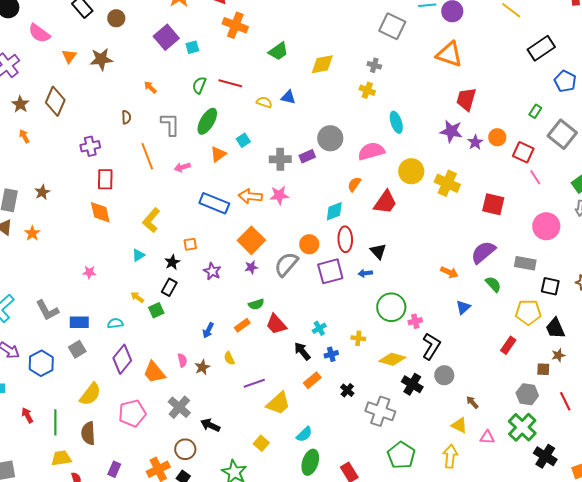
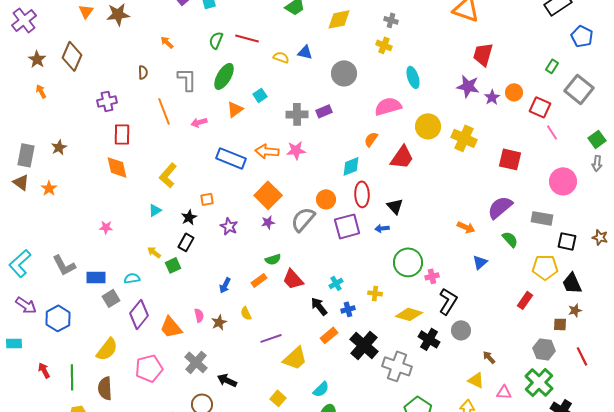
gray circle: (330, 138) -> (344, 73), moved
gray square: (77, 349) -> (111, 298), moved
black cross: (347, 390) -> (364, 345), size x2.0

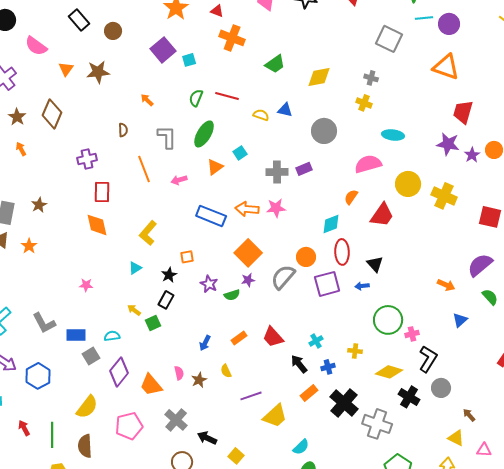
cyan ellipse: (413, 77) -> (393, 135), turned -65
green semicircle: (273, 259) -> (232, 295), moved
yellow square: (278, 398) -> (236, 456), moved

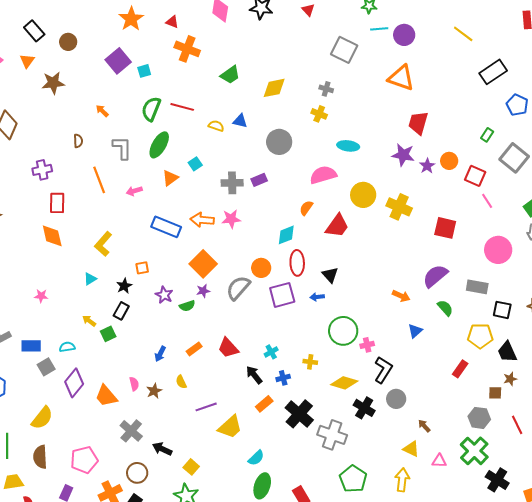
orange triangle: (66, 69) -> (27, 61), moved
green semicircle: (196, 98) -> (151, 109), size x1.4
pink pentagon: (129, 426) -> (84, 460), moved

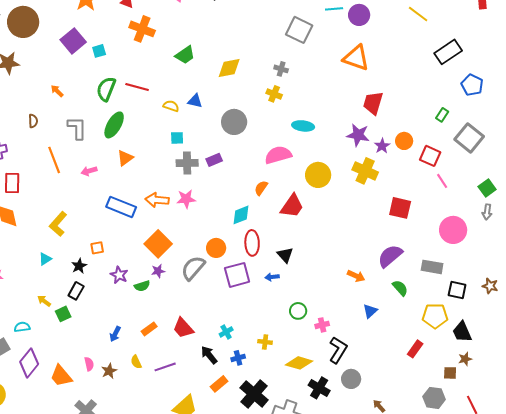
brown circle: (68, 42) -> (23, 22), size x1.8
cyan square: (195, 164) -> (177, 138), moved, turned 32
yellow cross: (399, 207) -> (365, 171), moved
green circle: (343, 331) -> (298, 311), size x0.6
purple line: (206, 407) -> (165, 367), moved

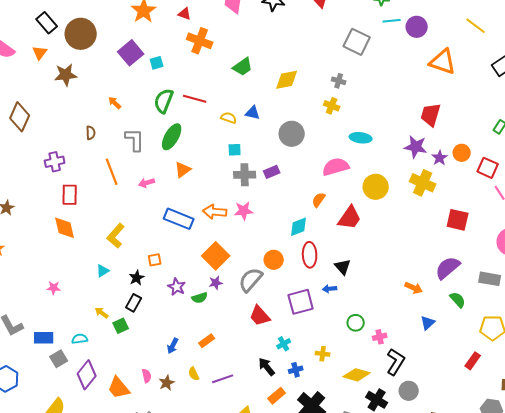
orange triangle: (356, 58) -> (443, 62), moved
purple square: (237, 275) -> (301, 302), moved
red trapezoid: (183, 328) -> (260, 316), moved

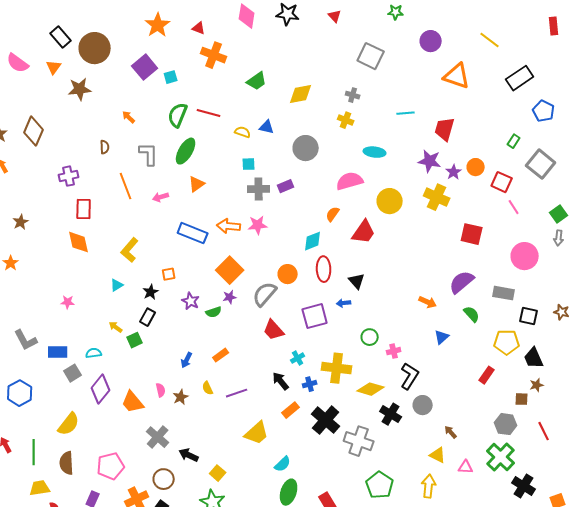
cyan line: (392, 21) -> (406, 113), moved
yellow cross: (323, 354) -> (337, 368), size x2.0

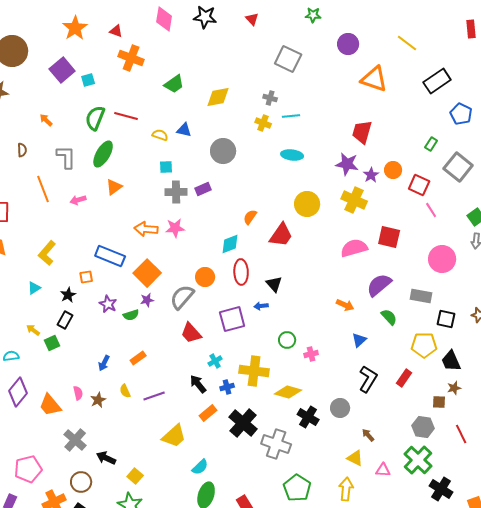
cyan line: (406, 113) -> (291, 116), moved
pink semicircle: (350, 181) -> (354, 248), moved
blue rectangle: (193, 233) -> (110, 256), moved
black L-shape: (410, 376) -> (368, 379), moved

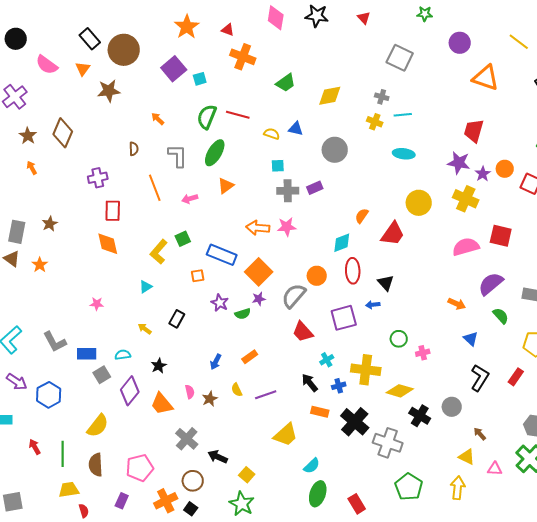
black star: (68, 295) -> (159, 366), moved
blue triangle: (359, 340) -> (471, 339), turned -35
green square: (52, 343) -> (183, 239), moved
orange rectangle: (208, 413) -> (320, 412), turned 54

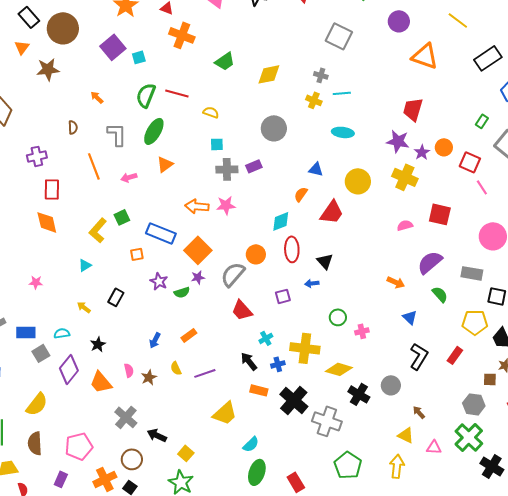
blue triangle: (296, 129) -> (316, 169), moved
pink semicircle: (466, 247) -> (405, 225), size x0.6
purple square: (344, 318) -> (283, 296), size x0.6

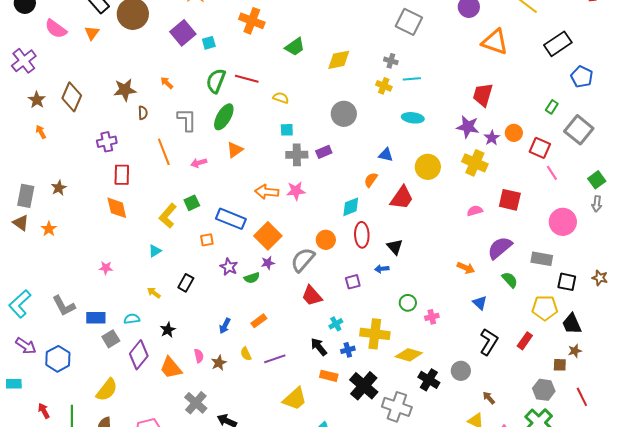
brown star: (48, 69) -> (125, 90), moved

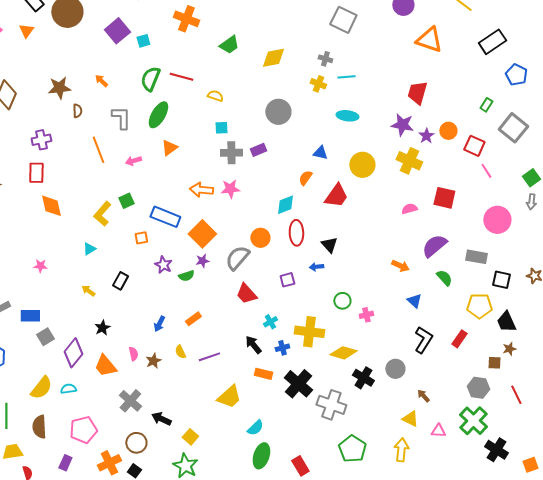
red rectangle: (122, 175) -> (36, 173), moved
cyan semicircle: (132, 319) -> (68, 389), moved

